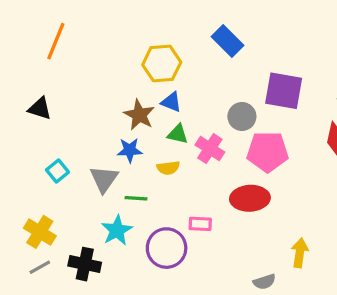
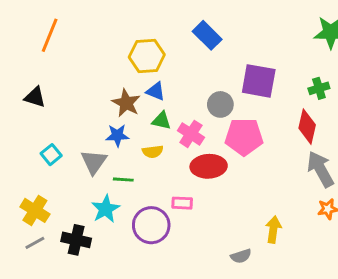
red ellipse: (250, 198) -> (209, 166), moved

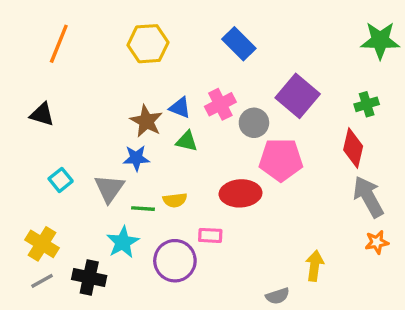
yellow hexagon: (147, 56) -> (148, 44), moved
purple square: (259, 81) -> (298, 96), turned 30
pink cross: (191, 134) -> (220, 104), moved, turned 30
yellow semicircle: (153, 152) -> (175, 200), moved

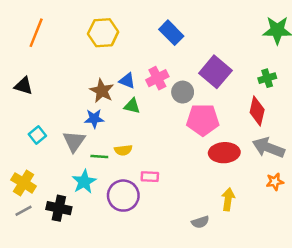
red ellipse: (241, 193) -> (224, 153), moved
gray arrow: (368, 197) -> (268, 148), turned -40

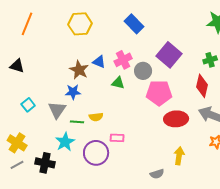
green triangle: (132, 106) -> (118, 83), moved

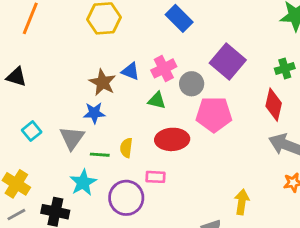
yellow semicircle: (96, 117) -> (126, 148), turned 104
red ellipse: (176, 119) -> (172, 139), moved

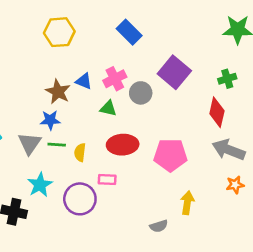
pink pentagon: (214, 114) -> (170, 155), moved
green line: (100, 155) -> (57, 145), moved

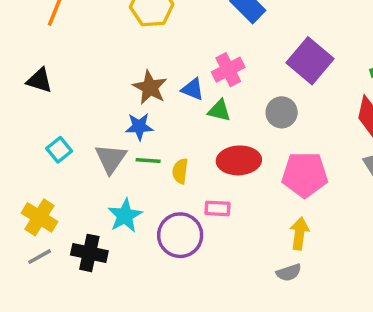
blue triangle: (84, 81) -> (193, 89), moved
gray circle: (141, 93) -> (282, 112), moved
yellow arrow: (187, 203) -> (299, 233), moved

